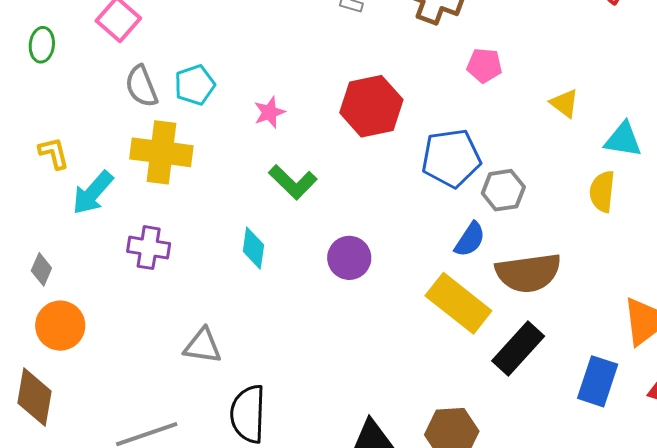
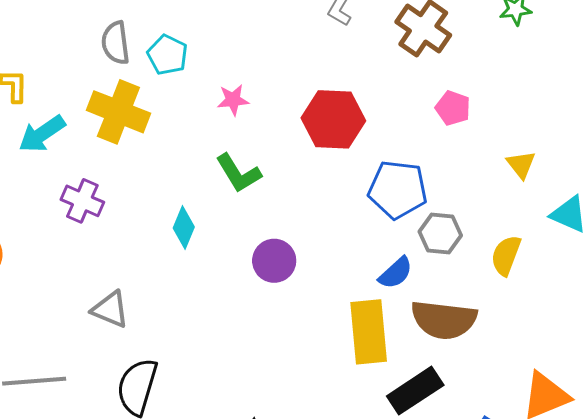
cyan pentagon: (195, 85) -> (167, 55), turned 30
yellow semicircle: (602, 191) -> (506, 255), moved
yellow rectangle: (458, 303) -> (369, 332), turned 32

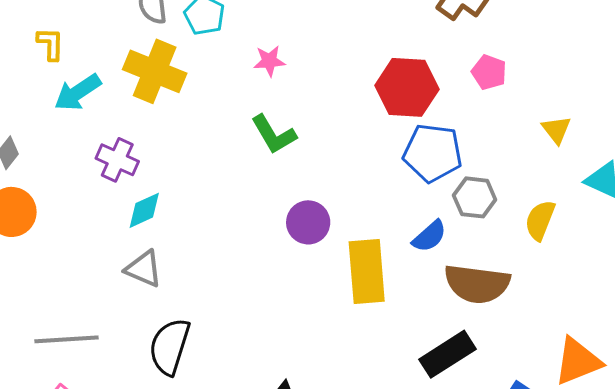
red hexagon: (333, 119) -> (407, 87), moved
cyan diamond: (184, 227) -> (144, 210), moved, turned 42
yellow rectangle: (369, 332) -> (367, 271), moved

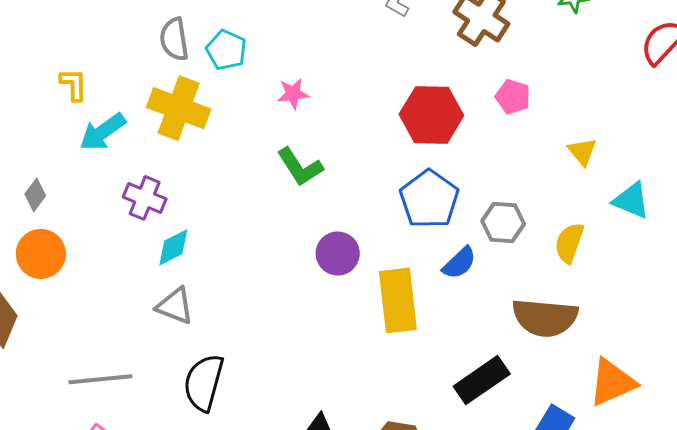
blue pentagon: (433, 153) -> (429, 199), moved, turned 30
brown semicircle: (477, 284) -> (545, 318), moved

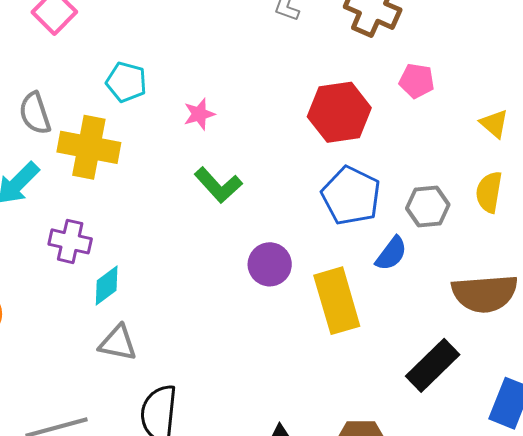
gray semicircle: (174, 39) -> (35, 113), moved
yellow semicircle: (569, 243) -> (489, 192), moved

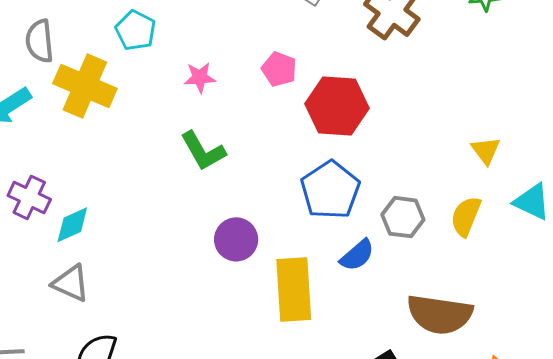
pink pentagon: (417, 81) -> (279, 69), moved
purple cross: (70, 241) -> (29, 197), moved

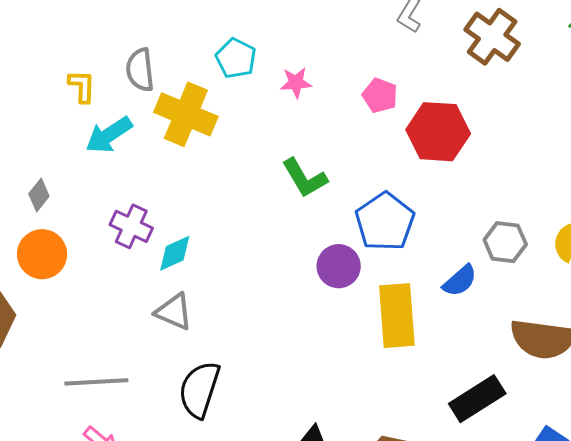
pink star: (200, 77) -> (296, 83), moved
blue pentagon: (330, 190) -> (385, 222), moved

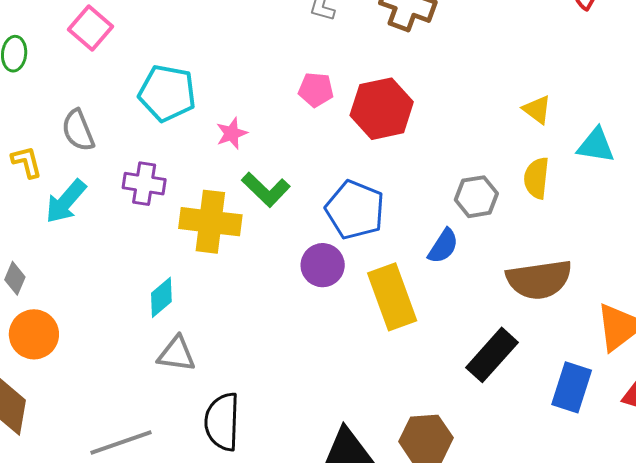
cyan pentagon: (236, 58) -> (167, 93), size x1.4
pink star: (296, 83) -> (232, 133), moved
yellow cross: (186, 114) -> (210, 222), moved
purple cross: (131, 226) -> (144, 184), moved

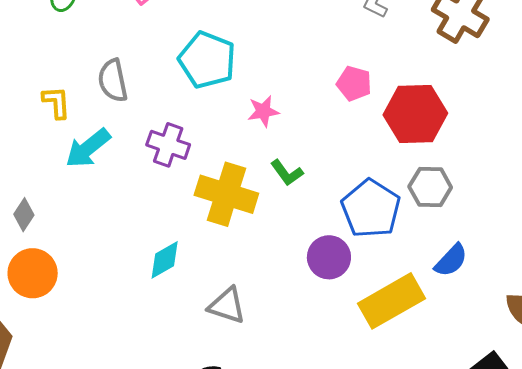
green L-shape: (266, 190) -> (287, 173), size x0.7
gray hexagon: (476, 197) -> (430, 187), moved
yellow rectangle: (392, 297) -> (392, 301), turned 70
gray triangle: (176, 354) -> (227, 305), moved

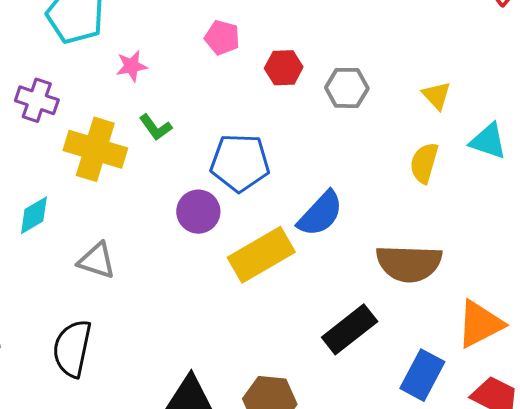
red hexagon: (415, 114) -> (284, 68), size x0.6
gray hexagon: (430, 187) -> (347, 88), moved
blue pentagon: (371, 209) -> (240, 163), turned -30
blue semicircle: (451, 260) -> (320, 214), size x1.4

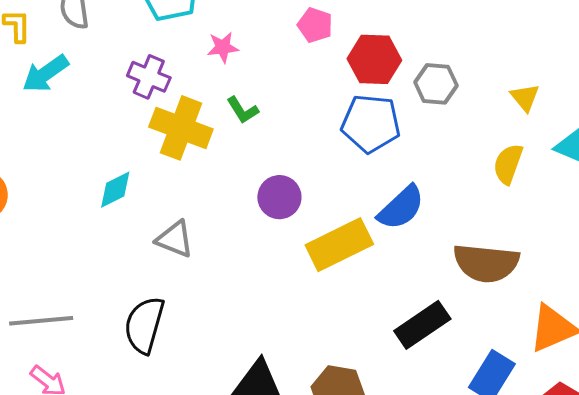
red hexagon: (284, 68) -> (374, 59), size x1.4
purple cross: (37, 100) -> (149, 77), moved
blue pentagon: (240, 163) -> (371, 123), moved

